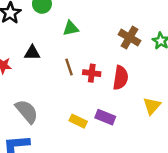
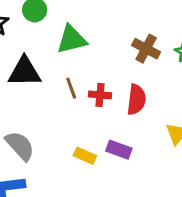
green triangle: (71, 28) -> (72, 39), size x1.5
black triangle: (32, 53) -> (24, 72), size x1.6

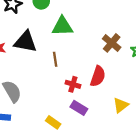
red cross: (100, 95) -> (73, 84), moved
yellow rectangle: (85, 156) -> (53, 122), moved

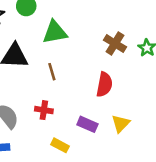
red cross: (73, 84) -> (44, 110), moved
yellow triangle: (121, 105) -> (121, 124), moved

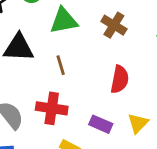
brown cross: (115, 43) -> (114, 25), moved
red cross: (44, 110) -> (52, 108), size x1.5

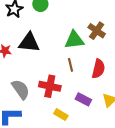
green triangle: (64, 21) -> (74, 40), moved
brown line: (61, 65) -> (70, 65), moved

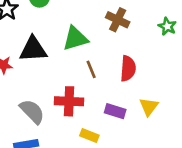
green triangle: (74, 40) -> (75, 39), moved

